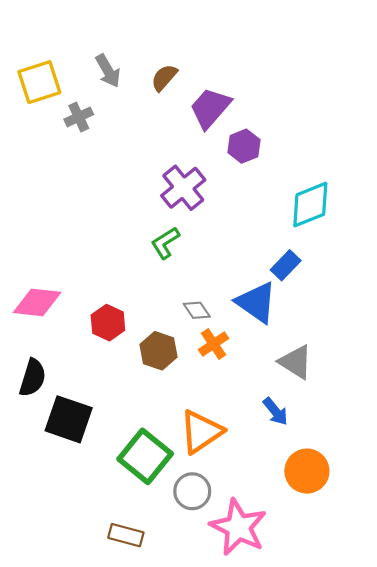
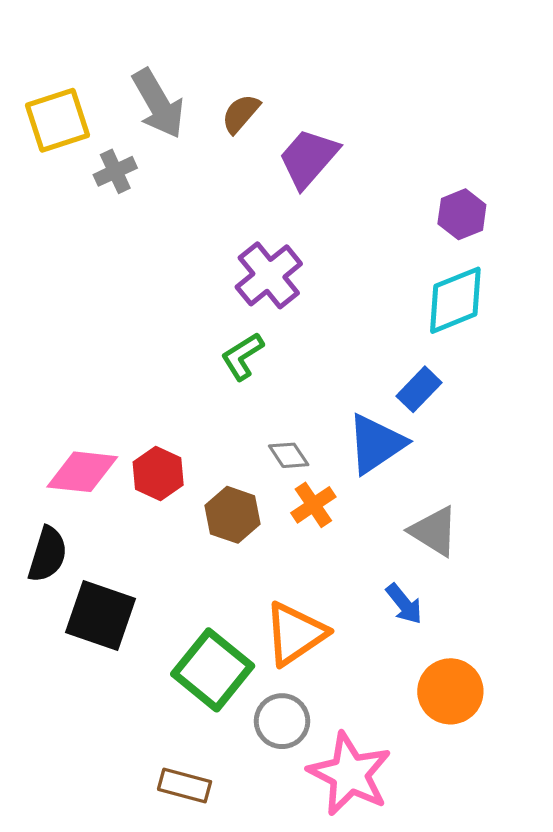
gray arrow: (108, 71) -> (158, 104), size x1.4
purple hexagon: (244, 146) -> (462, 214), moved
pink diamond: (37, 302) -> (82, 472), moved
blue triangle: (256, 302) -> (376, 444), turned 51

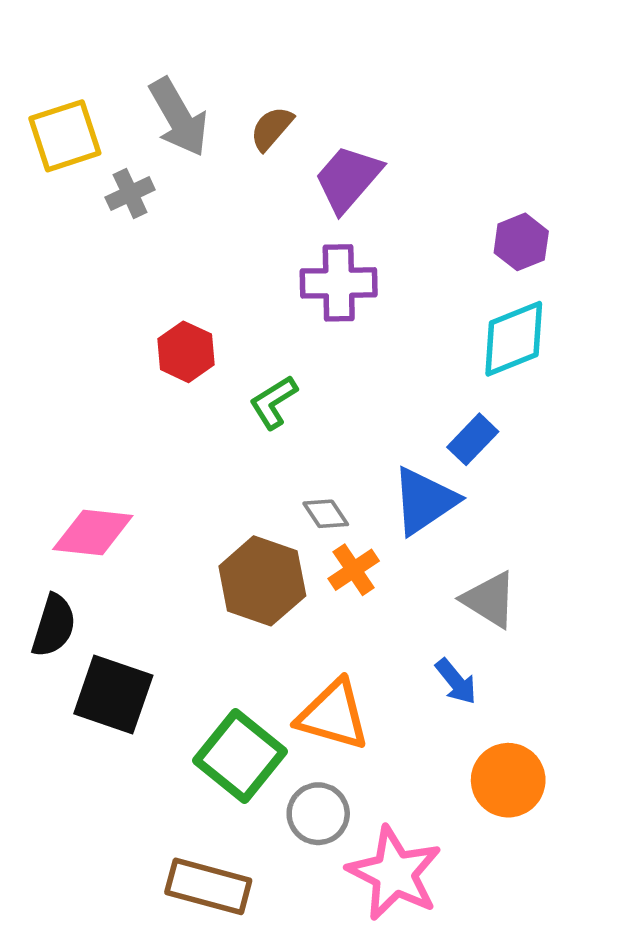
purple cross: (269, 275) -> (339, 283), moved, turned 38
red hexagon: (158, 473) -> (186, 352), moved
brown hexagon: (232, 515) -> (262, 581), size x1.4
orange triangle: (295, 634) -> (333, 715), turned 50
brown rectangle: (185, 786) -> (208, 886), size x1.4

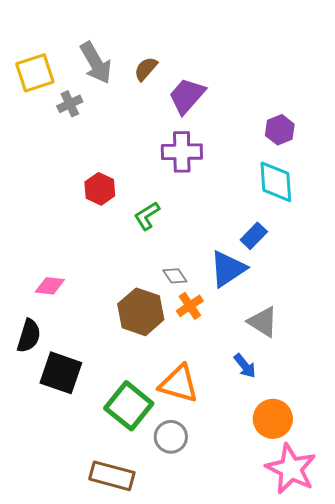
cyan diamond: (514, 339) -> (276, 182), turned -72
pink diamond: (93, 532) -> (50, 286), size x0.7
pink star: (395, 873) -> (291, 469), moved

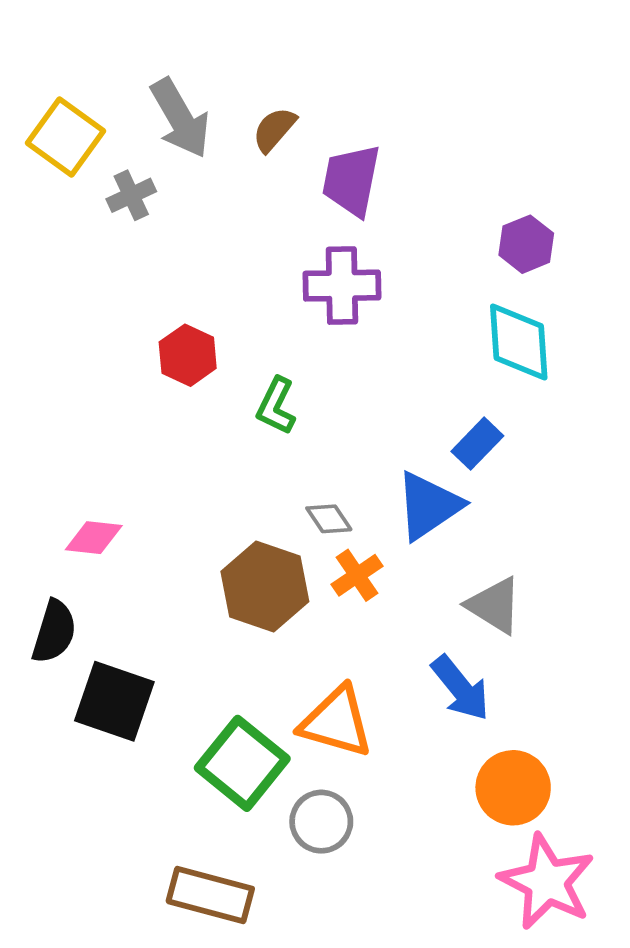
yellow square: (35, 73) -> (65, 137), turned -36
purple trapezoid: (187, 96) -> (351, 180), turned -30
green L-shape: (147, 216) -> (276, 406), turned -32
blue arrow: (245, 366) -> (460, 688), size x1.4

